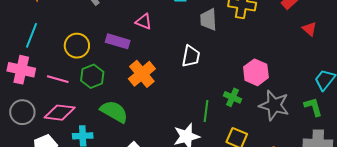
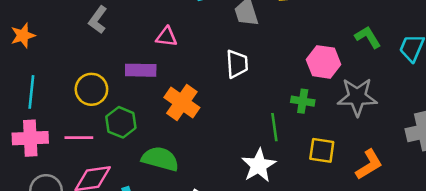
green L-shape: (313, 107) -> (368, 37), moved

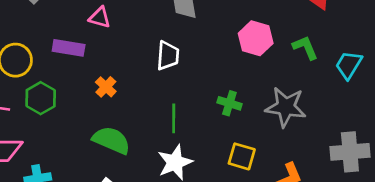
pink hexagon: (324, 62) -> (256, 38), moved
orange cross: (182, 102) -> (106, 87), size x0.6
green line: (274, 127) -> (174, 118), moved
green semicircle: (160, 159) -> (111, 140), moved

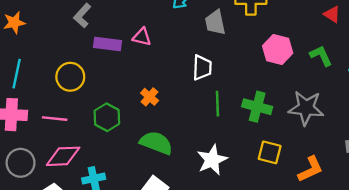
purple rectangle: (69, 48) -> (108, 44), moved
green hexagon: (41, 98) -> (107, 117), moved
green cross: (229, 103) -> (257, 107), size x1.4
green line: (174, 118) -> (217, 104), moved

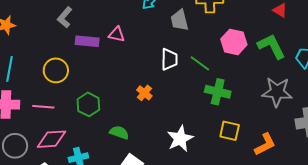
green L-shape: (321, 56) -> (272, 46), size x1.4
orange cross: (150, 97) -> (144, 93), moved
green line: (217, 104) -> (200, 63), moved, turned -50
gray star: (306, 108) -> (277, 92), moved
green semicircle: (156, 143) -> (119, 133), moved, size x0.7

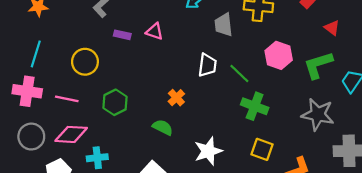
purple rectangle: (87, 41) -> (122, 35), size x0.7
green L-shape: (272, 46) -> (318, 65), turned -88
green semicircle: (119, 133) -> (163, 127), moved

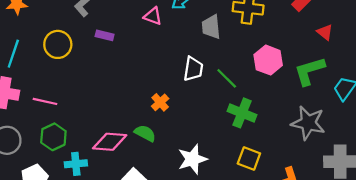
pink triangle: (155, 31) -> (153, 16), moved
yellow circle: (85, 62) -> (58, 44), moved
green hexagon: (115, 102) -> (53, 137), moved
pink diamond: (71, 134) -> (110, 142), moved

